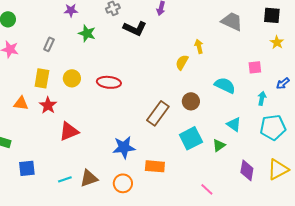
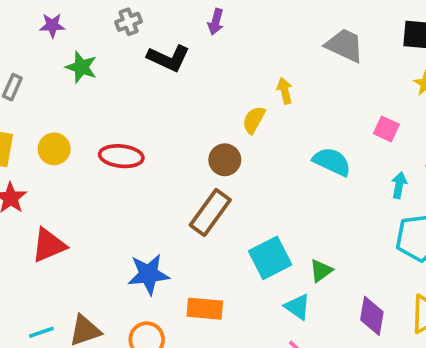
pink square: (255, 67) -> (386, 129), turned 32
brown circle: (191, 101) -> (225, 160), moved
cyan triangle: (234, 124) -> (297, 307), moved

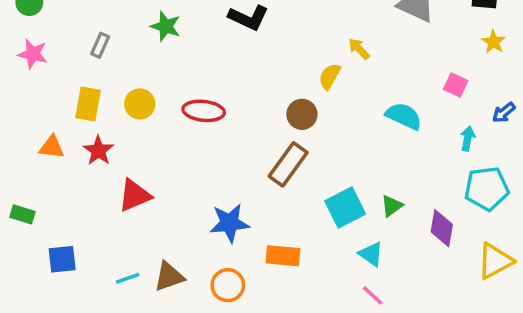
yellow arrow: (285, 91) -> (359, 49), turned -30
green triangle: (321, 271) -> (392, 206), moved
purple diamond: (372, 316) -> (442, 228), moved

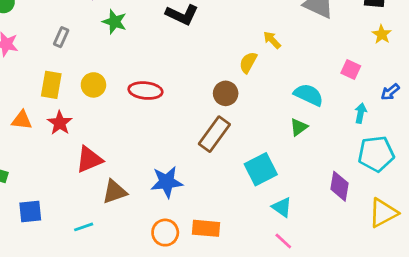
green triangle: (392, 206) -> (299, 127), moved
orange rectangle: (283, 256) -> (206, 228), moved
brown triangle: (169, 277) -> (115, 192), moved

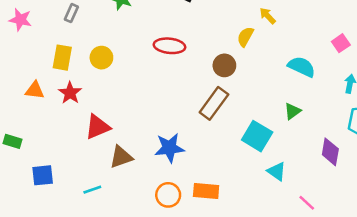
pink square: (351, 69) -> (341, 43), turned 30
red ellipse: (145, 91) -> (169, 46), moved
green triangle: (299, 127) -> (292, 111), moved
cyan square: (261, 169) -> (257, 136), turned -32
pink line: (283, 241) -> (307, 203), moved

